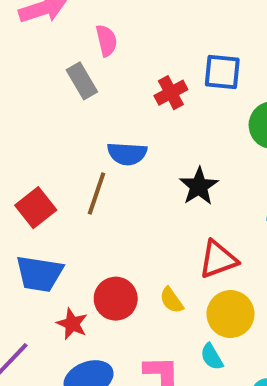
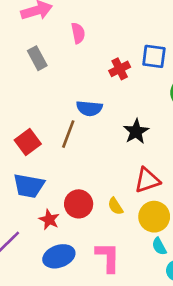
gray rectangle: (82, 81) -> (37, 58), moved
cyan semicircle: (212, 357) -> (159, 246), moved

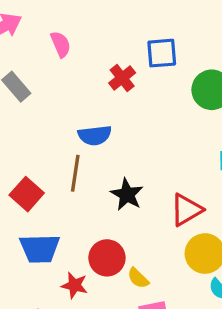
black star: (136, 131) -> (127, 195), moved
yellow semicircle: (115, 206) -> (138, 278), moved

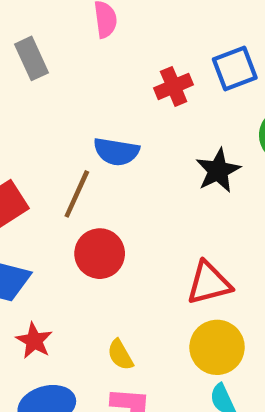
blue square: (162, 53) -> (235, 68), turned -32
black star: (127, 195) -> (218, 171), moved
red circle: (107, 258) -> (100, 254), moved

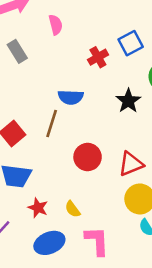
red circle: (100, 254) -> (88, 157), moved
yellow semicircle: (120, 355) -> (73, 209), moved

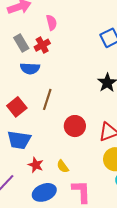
red cross: (98, 57) -> (42, 45), moved
blue semicircle: (71, 97) -> (30, 68), moved

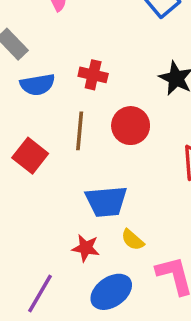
red cross: (42, 45) -> (93, 75), moved, turned -35
red circle: (75, 126) -> (131, 126), moved
blue trapezoid: (19, 140) -> (106, 201), moved

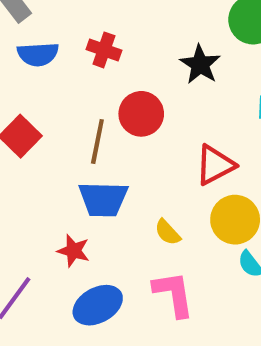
brown line: (80, 131) -> (97, 142), moved
yellow semicircle: (133, 240) -> (168, 232), moved

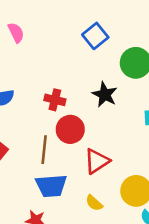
red cross: (104, 50) -> (55, 100), moved
red triangle: (215, 165) -> (97, 161), moved

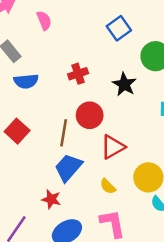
red cross: (55, 100) -> (78, 74), moved, turned -36
blue trapezoid: (51, 186) -> (68, 168), turned 132

